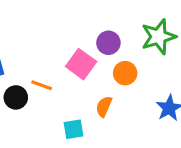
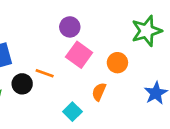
purple circle: (108, 43) -> (70, 27), moved
cyan square: (74, 129) -> (72, 112), turned -36

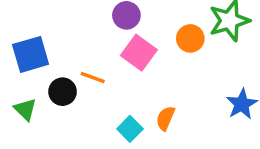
orange circle: (117, 63) -> (190, 38), moved
orange semicircle: (99, 92) -> (165, 118), moved

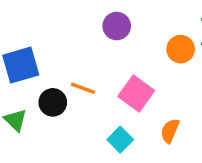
pink square: (139, 53) -> (136, 94), moved
orange semicircle: (165, 118) -> (170, 131), moved

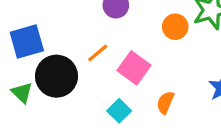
orange line: (83, 88) -> (98, 53), moved, turned -60
black circle: (53, 102) -> (56, 76), size x1.6

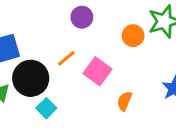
cyan square: (119, 111) -> (46, 108), moved

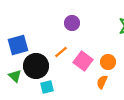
orange circle: (133, 36) -> (108, 62), moved
cyan square: (46, 108) -> (47, 87), turned 32

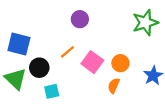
blue square: (18, 45) -> (19, 44), turned 30
black circle: (36, 66) -> (39, 68), size x0.7
green triangle: (15, 76) -> (16, 79), size x1.5

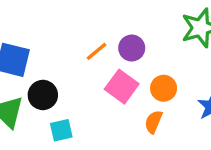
purple circle: (80, 19) -> (132, 48), moved
orange line: (67, 52) -> (96, 51), moved

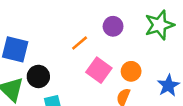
purple circle: (132, 48) -> (113, 26), moved

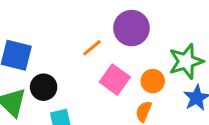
green star: (159, 25) -> (186, 61), moved
purple circle: (113, 26) -> (131, 28), size x1.5

